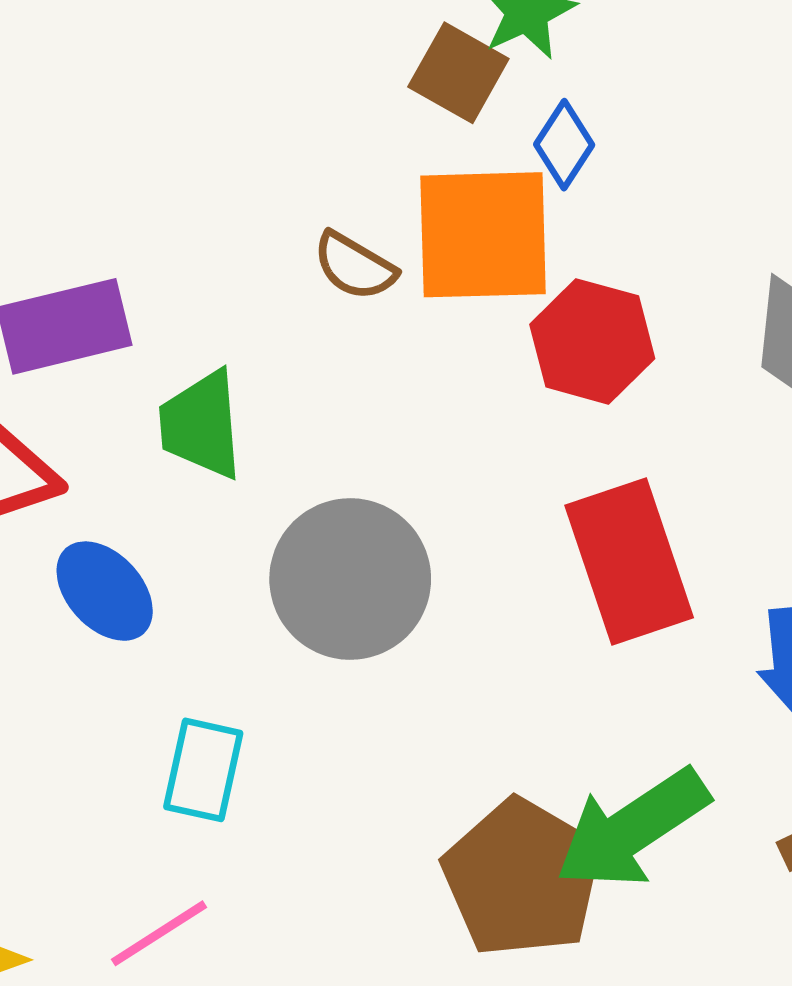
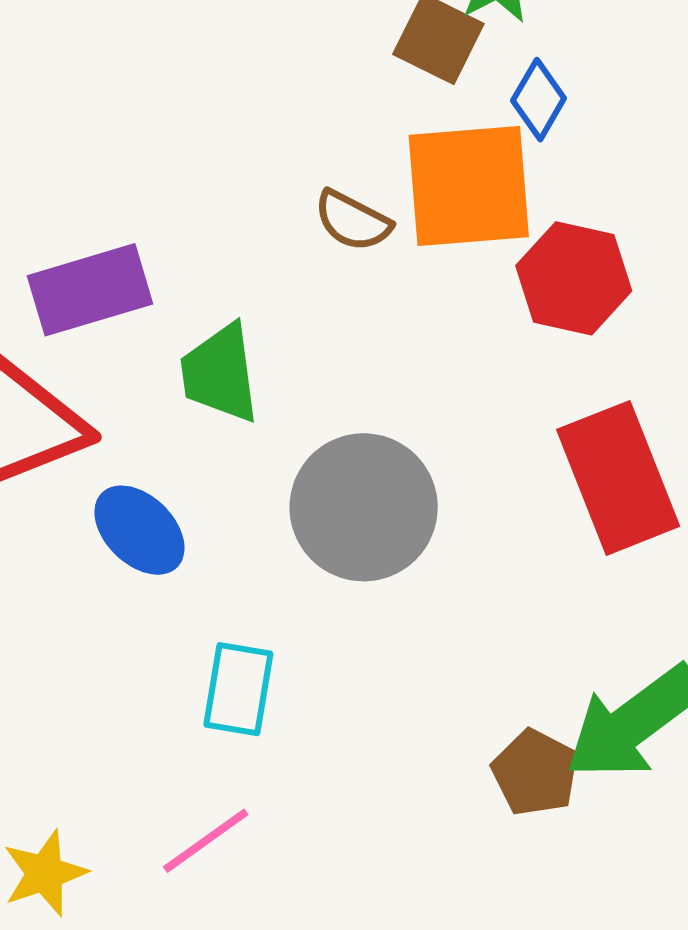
brown pentagon: (522, 878) -> (535, 773), size x0.6

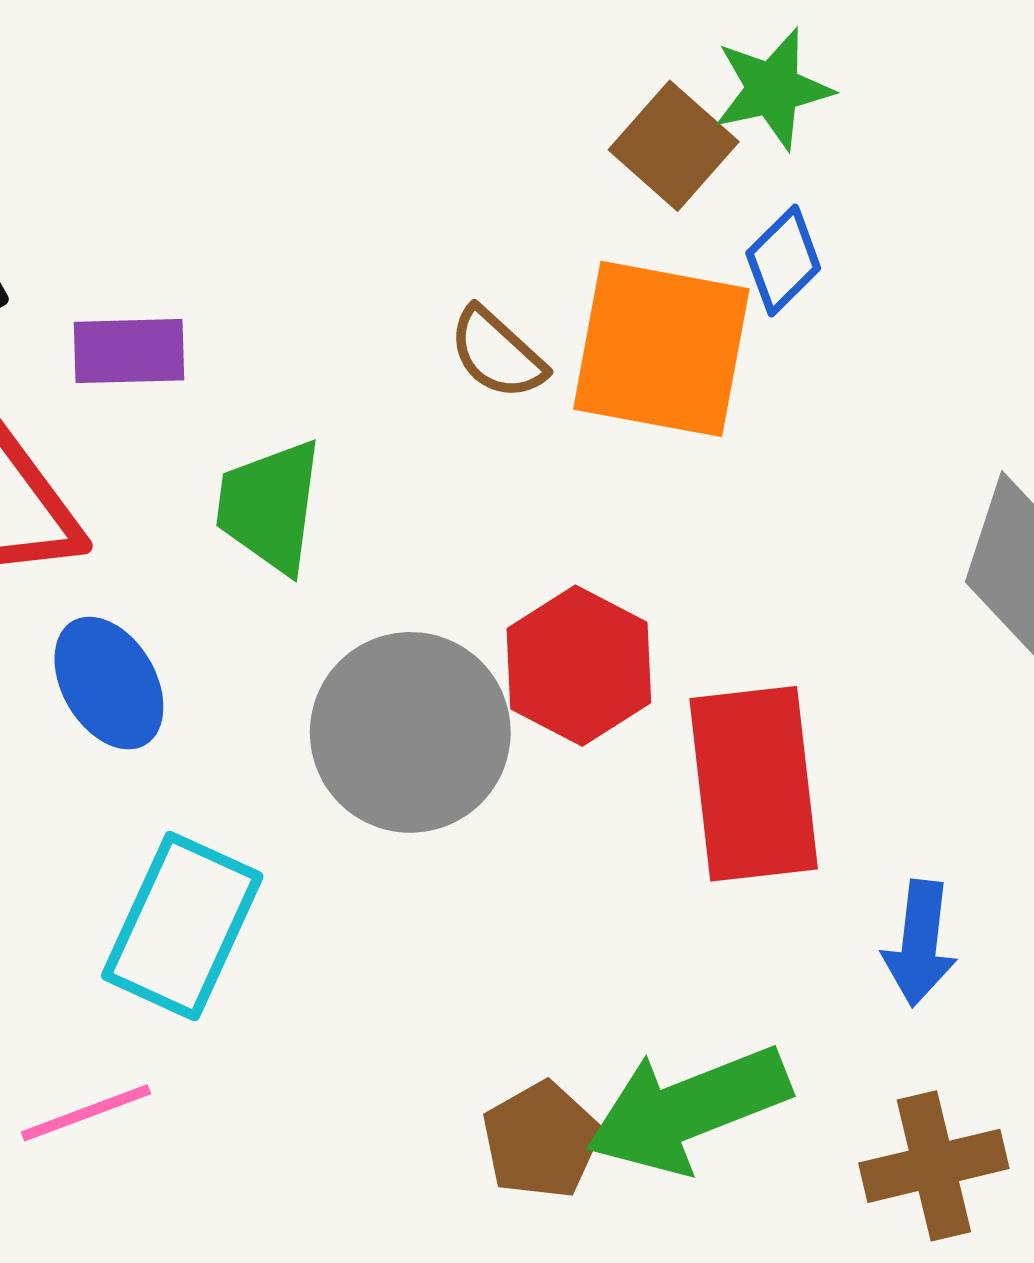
red hexagon: (574, 278) -> (579, 666), moved
purple rectangle: (90, 290) -> (129, 351), size x0.7
cyan rectangle: (238, 689) -> (182, 926), size x1.4

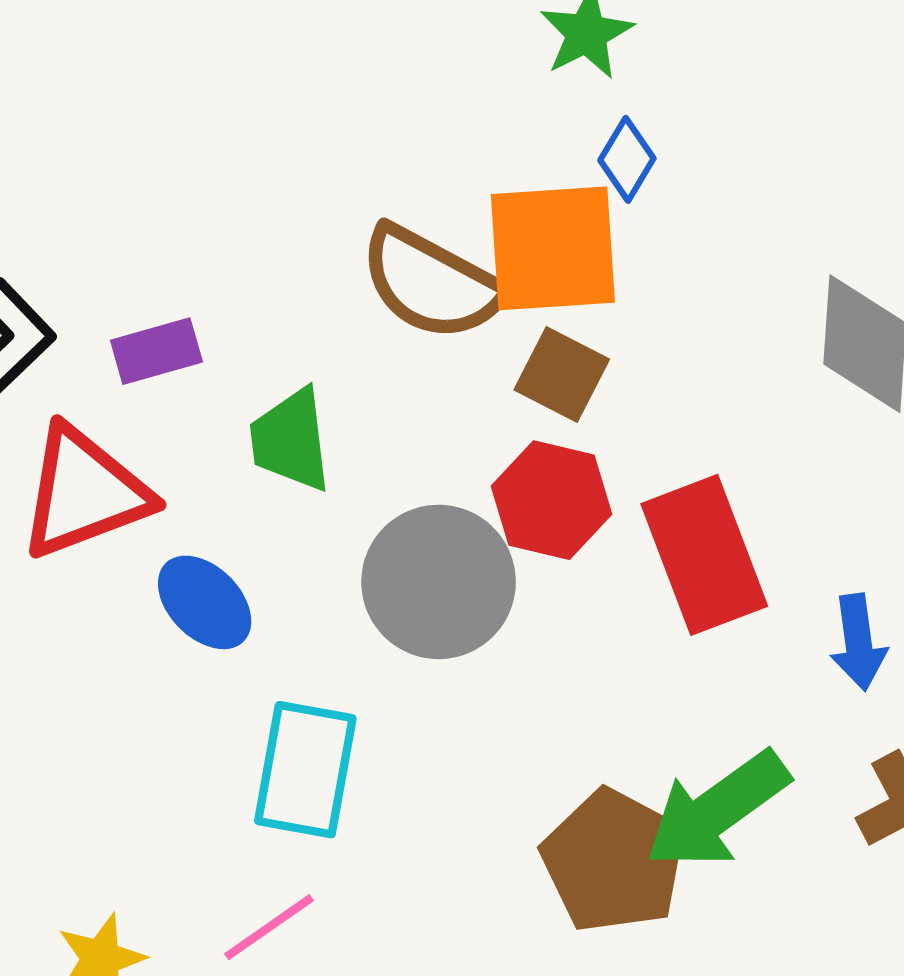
brown square: (674, 146) -> (562, 375), moved
brown semicircle: (497, 353) -> (431, 283), size x1.8
brown pentagon: (541, 1140) -> (614, 861), size x1.6

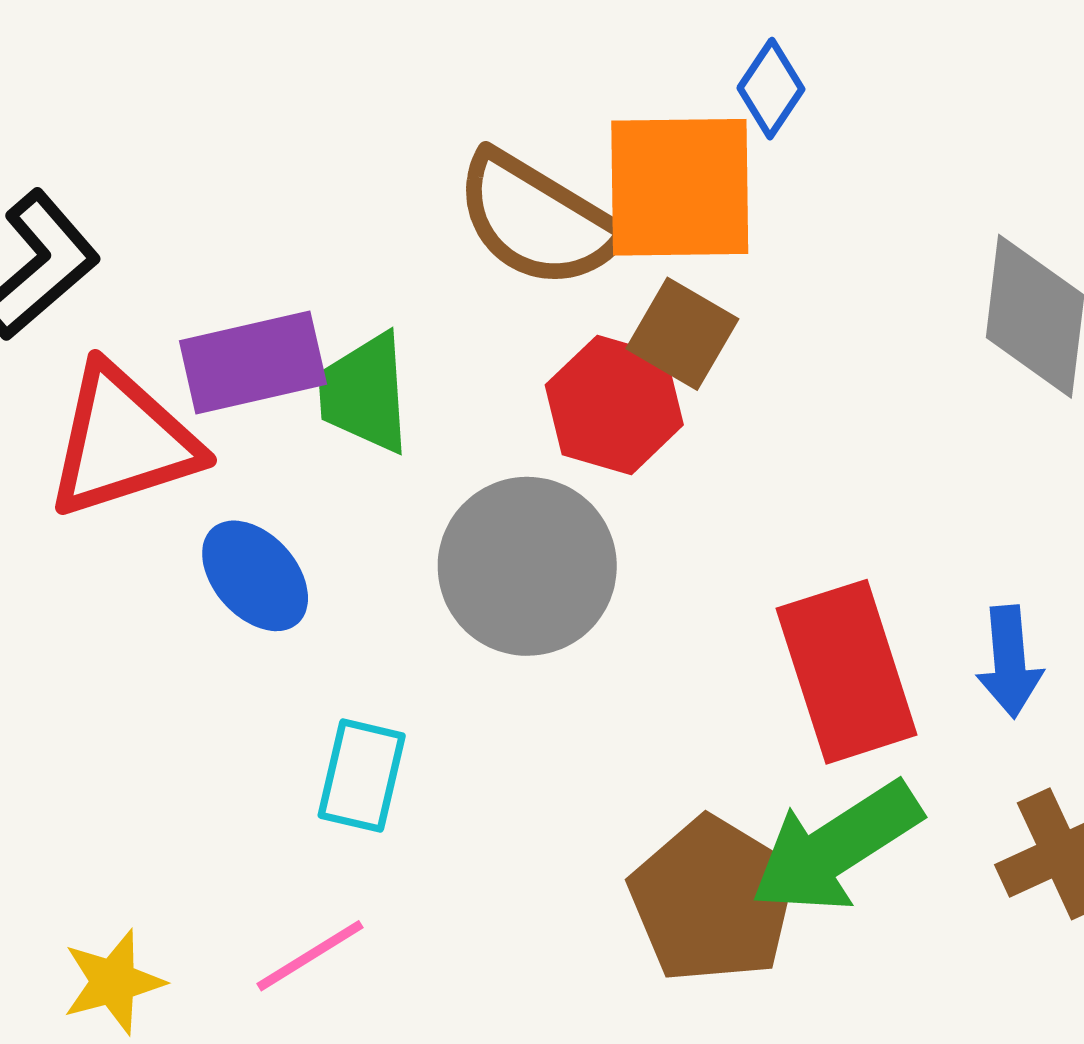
purple rectangle: (156, 351) -> (253, 363), moved, size x1.4
red hexagon: (552, 500) -> (614, 405), moved
red rectangle: (704, 555) -> (847, 672), moved
cyan rectangle: (305, 770) -> (362, 776), size x0.7

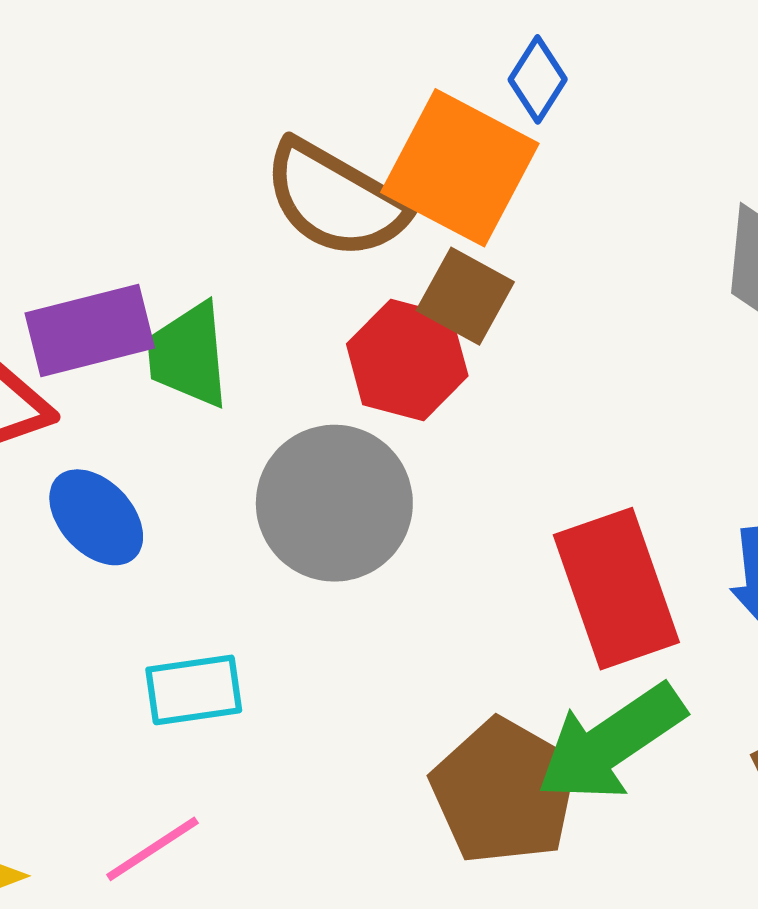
orange square: (680, 187) -> (460, 168), turned 30
cyan rectangle: (362, 776) -> (194, 690), turned 70

